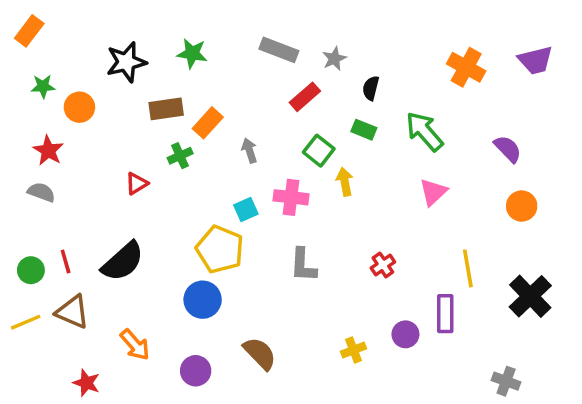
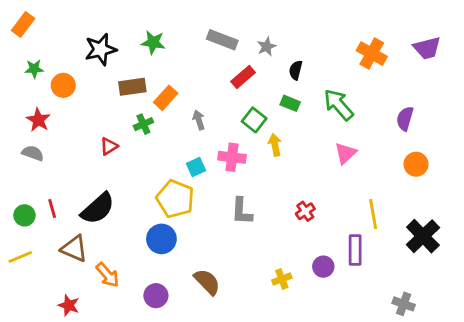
purple semicircle: (508, 149) -> (405, 119), turned -120
brown triangle: (73, 312) -> (74, 249), moved

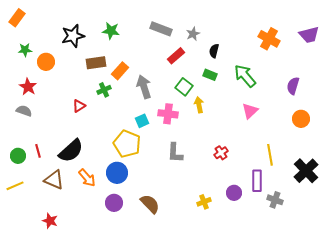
gray arrow: (199, 120) -> (144, 87), size x1.6
orange arrow: (107, 275) -> (87, 178), moved
purple circle: (156, 296) -> (114, 203), moved
gray cross: (404, 304) -> (275, 200), moved

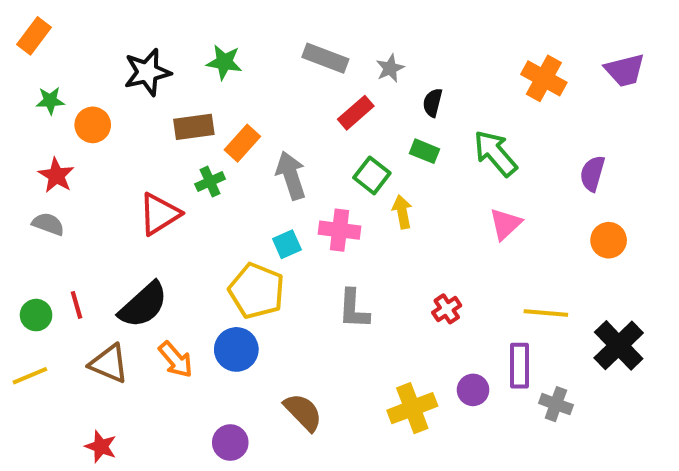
red triangle: (79, 106) -> (159, 214), size x1.6
yellow line: (270, 155) -> (546, 313), turned -75
yellow cross: (204, 202) -> (412, 408), size x1.6
purple circle: (114, 203) -> (230, 443), moved

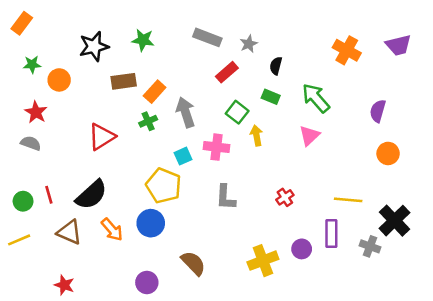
green cross: (210, 182) -> (148, 121), moved
pink triangle: (505, 224) -> (309, 135), moved
gray cross: (556, 404) -> (370, 246), moved

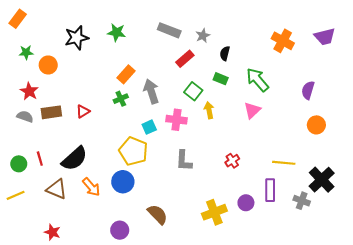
brown rectangle: (124, 81) -> (51, 112), moved
red triangle: (102, 137) -> (83, 111), size x0.6

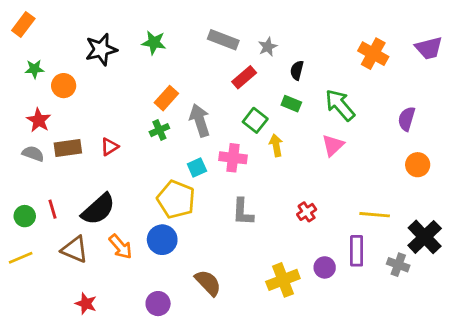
red star: (52, 232) -> (86, 304), moved

